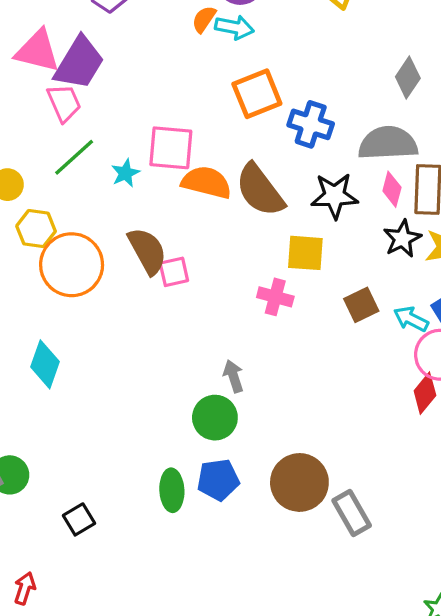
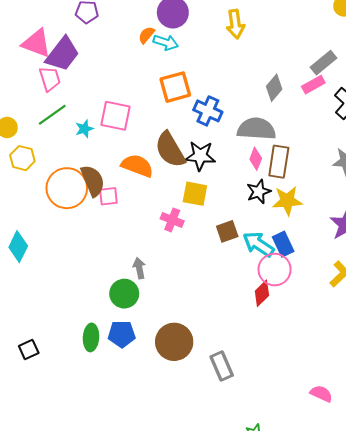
orange semicircle: (206, 182) -> (137, 166), moved
black star: (335, 196) -> (200, 156), moved
orange circle: (72, 265) -> (67, 188), moved
cyan arrow: (411, 319) -> (258, 244), size x1.4
gray rectangle: (352, 513) -> (222, 366), moved

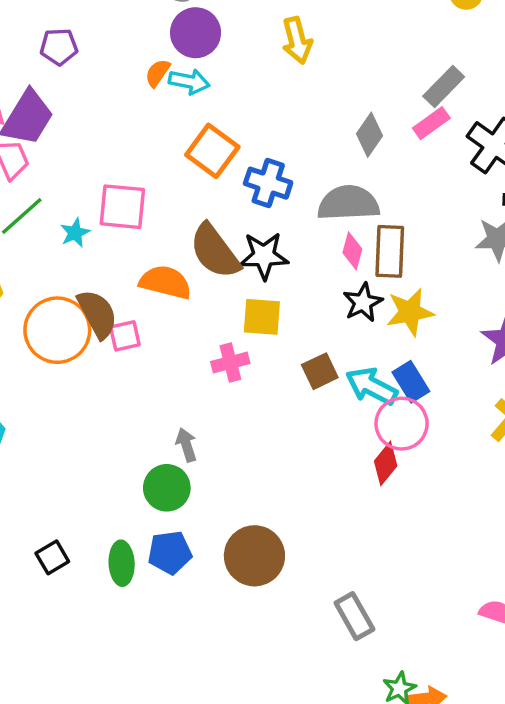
orange square: (175, 87) -> (212, 151), turned -32
pink cross: (172, 220) -> (230, 362), turned -30
black square: (29, 350) -> (52, 557), moved
gray rectangle: (222, 366) -> (354, 616), moved

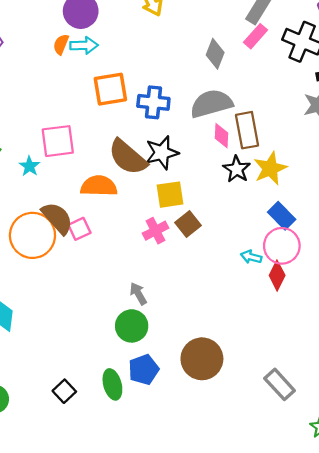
orange square: (212, 151) -> (110, 89), turned -33
brown square: (320, 371) -> (188, 224), moved
cyan arrow: (372, 386) -> (251, 257), moved, size x0.6

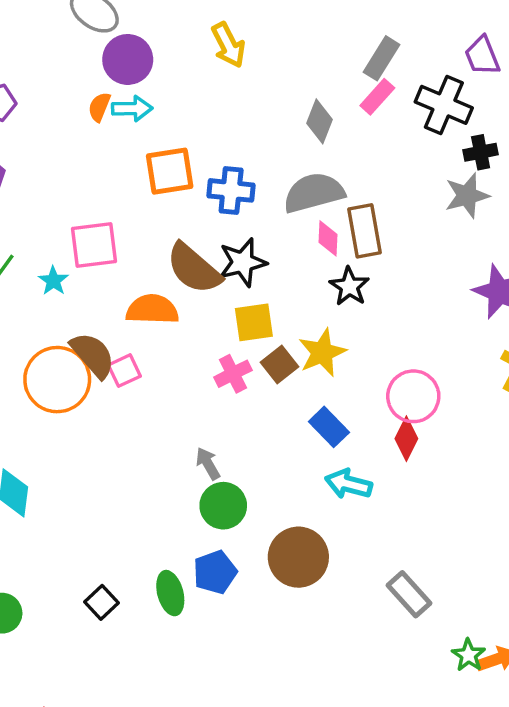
yellow star: (270, 168) -> (322, 353), moved
blue rectangle: (282, 216) -> (329, 427), moved
cyan arrow: (251, 257) -> (348, 484), moved, size x1.5
green circle: (132, 326) -> (223, 506), moved

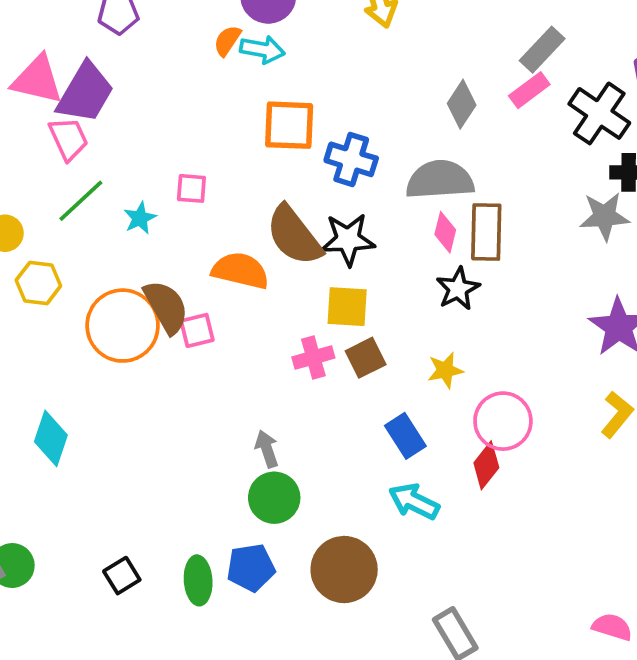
pink square: (94, 245) -> (191, 188), size x0.6
yellow star: (322, 353) -> (445, 370), moved, size x0.7

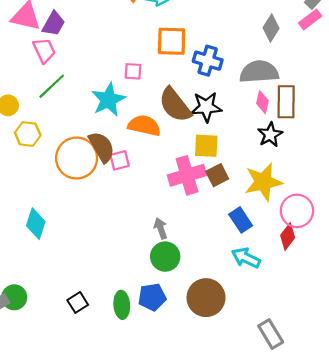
purple trapezoid: (85, 93) -> (54, 24), size x0.7
pink square: (191, 188) -> (133, 71), moved
cyan star: (140, 218) -> (108, 100), moved, size x1.8
pink cross: (313, 357) -> (187, 175), size x1.6
yellow star: (445, 370) -> (263, 182), size x1.8

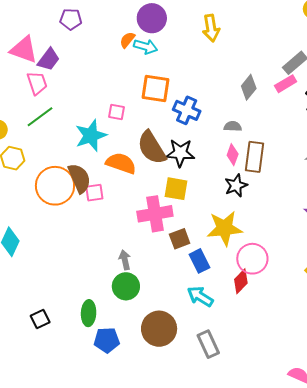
gray semicircle: (259, 72) -> (233, 126), size x0.5
brown square: (217, 175) -> (180, 239), moved
blue pentagon: (152, 297) -> (107, 340), moved
green ellipse: (122, 305) -> (89, 313), moved
gray rectangle: (271, 334) -> (208, 344), moved

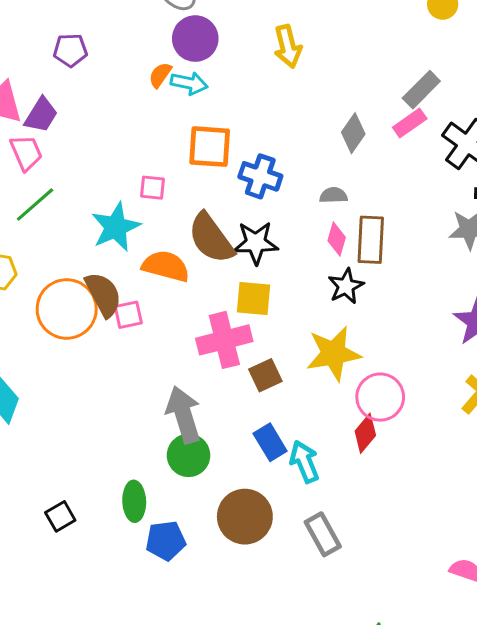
gray arrow: (125, 260) -> (184, 415), size x1.8
blue rectangle: (199, 261) -> (270, 442), moved
cyan arrow: (200, 296) -> (304, 462), turned 40

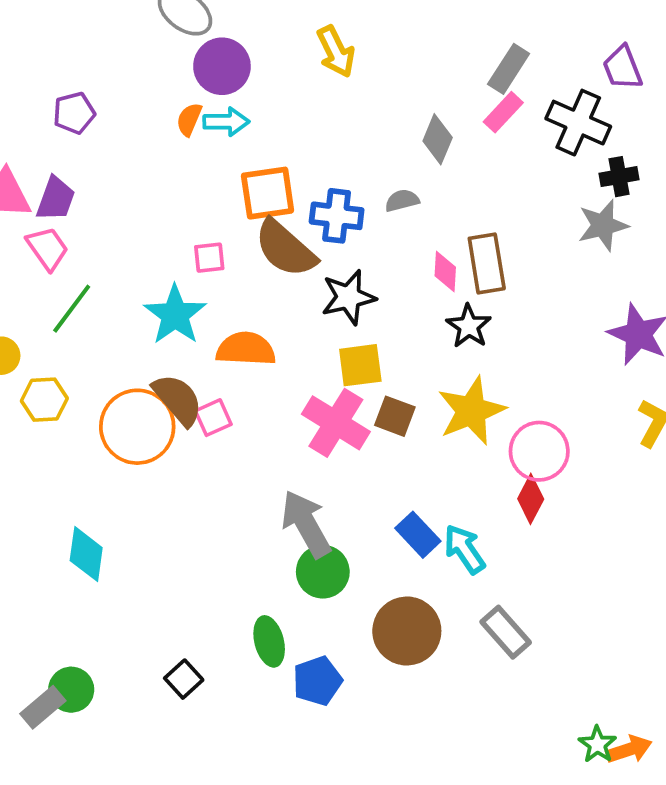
gray semicircle: (333, 195) -> (402, 200), moved
brown semicircle: (211, 238) -> (285, 248), moved
pink cross: (224, 340) -> (336, 423), turned -32
brown square: (265, 375) -> (395, 416), moved, turned -32

